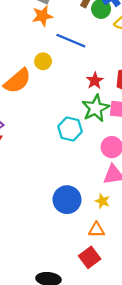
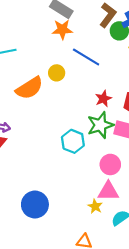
blue circle: (67, 200) -> (35, 205), moved
yellow star: (102, 201) -> (95, 206), moved

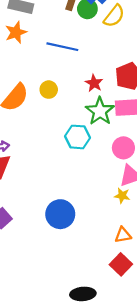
orange star: (62, 30) -> (16, 32), moved
yellow circle: (57, 73) -> (49, 90), moved

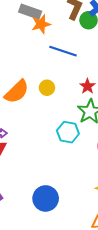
orange star: (16, 32) -> (41, 24), moved

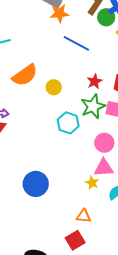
yellow circle: (47, 88) -> (54, 87), moved

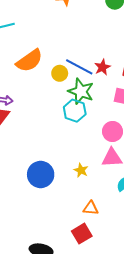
blue line: (76, 43) -> (79, 67), moved
green star: (93, 106) -> (81, 91), moved, turned -30
yellow star: (92, 183) -> (81, 170), moved

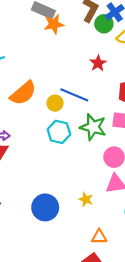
red star: (102, 67) -> (98, 63), moved
green star: (81, 91) -> (93, 127), moved
cyan hexagon: (75, 111) -> (59, 132), moved

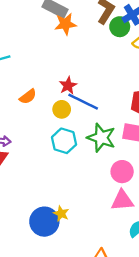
red star: (98, 63) -> (68, 85), moved
orange semicircle: (23, 93) -> (28, 97), size x0.6
yellow star: (86, 199) -> (61, 214), moved

